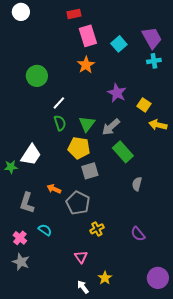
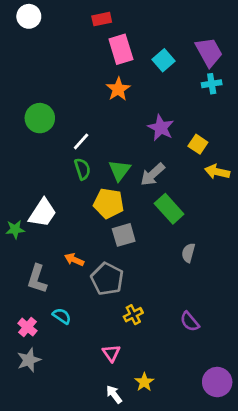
green circle: (37, 76) -> (40, 118), moved
gray star: (21, 262) -> (29, 360), turned 30

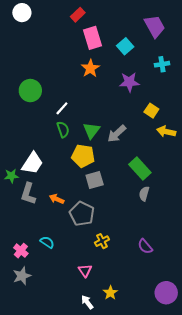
red rectangle: (102, 19) -> (78, 15), turned -32
purple trapezoid: (209, 52) -> (155, 26), moved
purple star: (161, 128) -> (129, 82), moved, turned -30
green rectangle: (169, 209) -> (140, 168), moved
gray L-shape: (37, 279) -> (28, 194), moved

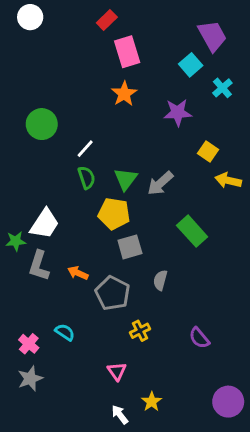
cyan square: (125, 46) -> (191, 65), moved
cyan cross: (162, 64) -> (222, 88), turned -32
gray semicircle: (144, 194) -> (160, 280), moved

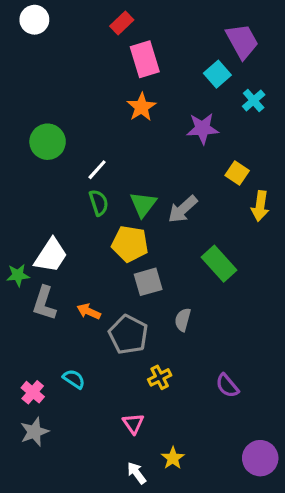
yellow arrow: (228, 180) -> (260, 206), turned -95

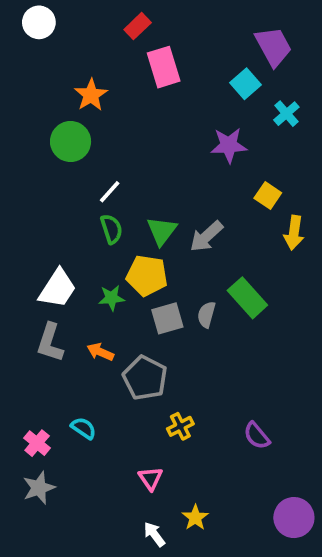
orange star: (142, 107) -> (91, 95), moved
green circle: (48, 142) -> (71, 141), moved
green star: (18, 275) -> (111, 298), moved
gray semicircle: (183, 320) -> (206, 315), moved

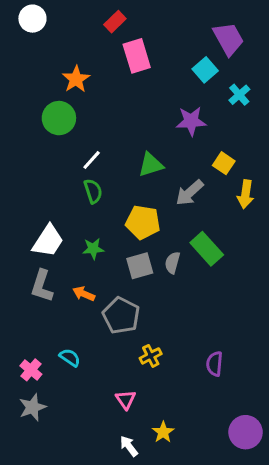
green triangle: (162, 231) -> (151, 165), moved, turned 36
gray arrow: (206, 236) -> (190, 193), moved
yellow pentagon: (147, 276) -> (143, 222), moved
purple semicircle: (257, 436) -> (214, 364), turned 45

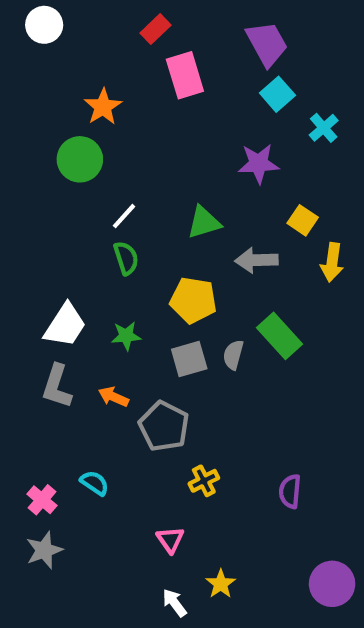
purple trapezoid: (228, 39) -> (267, 44), moved
gray arrow: (190, 193) -> (256, 260), turned 40

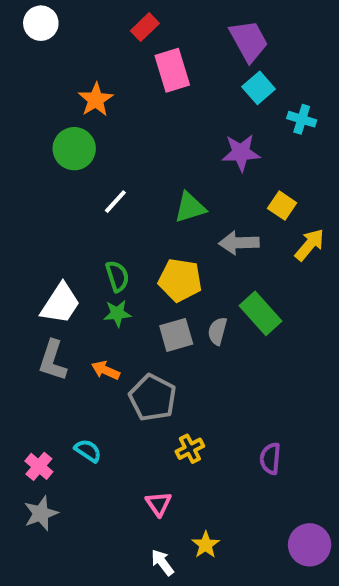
cyan cross: (324, 128) -> (302, 119), turned -32
green semicircle: (126, 258) -> (117, 276), moved
yellow arrow: (332, 262) -> (310, 245), turned -148

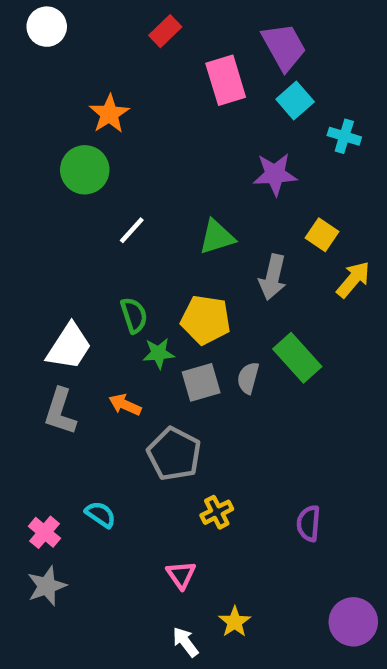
pink rectangle: (172, 70) -> (226, 80), moved
gray arrow: (239, 243) -> (273, 277), turned -75
green star: (117, 313) -> (159, 353), moved
orange arrow: (106, 370) -> (125, 405), moved

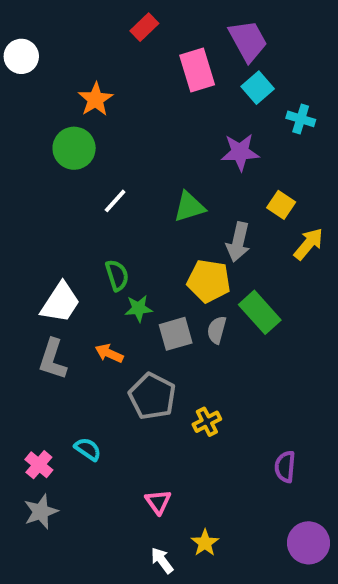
white circle: (47, 27) -> (21, 56), moved
yellow pentagon: (206, 320) -> (209, 281), moved
yellow cross: (217, 512) -> (207, 422), moved
purple semicircle: (309, 523) -> (285, 467), moved

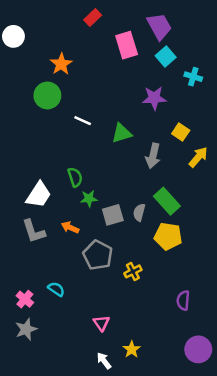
white line: (115, 201) -> (83, 121), moved, turned 72
yellow pentagon: (209, 281) -> (168, 236), moved
gray L-shape: (53, 359) -> (34, 231), turned -36

